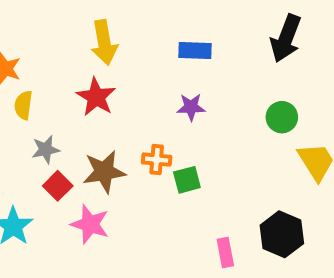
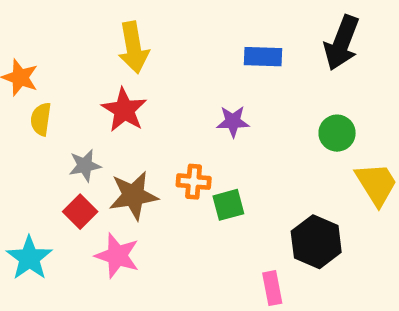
blue rectangle: (195, 50) -> (263, 57), moved
gray star: (46, 149) -> (85, 165), moved
black hexagon: (282, 234) -> (316, 242), moved

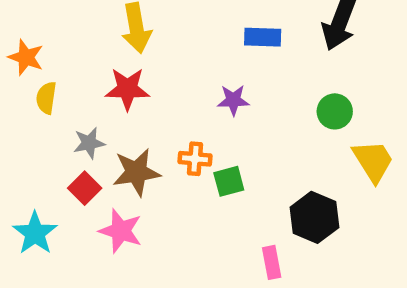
red star: (124, 110) -> (127, 89), turned -30

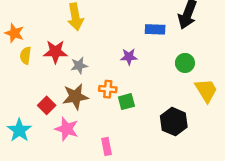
blue rectangle: (263, 37) -> (155, 29), moved
red star: (127, 89) -> (55, 52), moved
gray star: (89, 143) -> (79, 65), moved
pink rectangle: (272, 262) -> (106, 146), moved

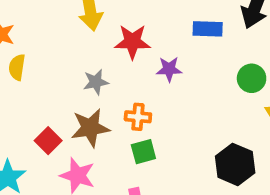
red star: (55, 52) -> (132, 42), moved
green square: (126, 102) -> (143, 152), moved

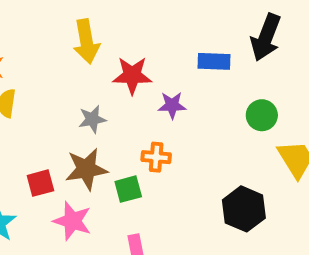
orange cross: (138, 117) -> (156, 157), moved
red square: (48, 141) -> (40, 183), turned 30
green square: (143, 152) -> (128, 189), moved

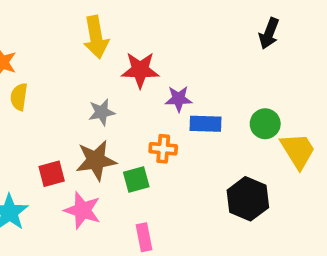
black arrow: (266, 37) -> (269, 33), size x0.7
blue rectangle: (214, 61) -> (206, 124), moved
green circle: (262, 115) -> (265, 124), moved

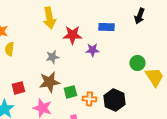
blue rectangle: (206, 124) -> (106, 27), moved
orange cross: (163, 149) -> (89, 99), moved
red square: (52, 174) -> (18, 88), moved
black hexagon: (248, 199) -> (114, 100), moved

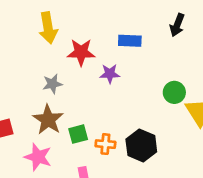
brown star: (49, 82) -> (48, 120), turned -30

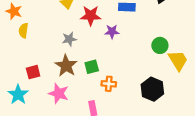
green square: (78, 134) -> (92, 67), moved
black hexagon: (141, 145) -> (152, 89), moved

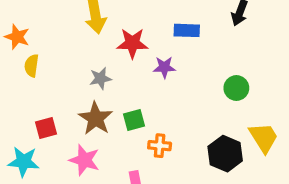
yellow trapezoid: (178, 60) -> (264, 138), moved
cyan star: (18, 94) -> (24, 162), turned -30

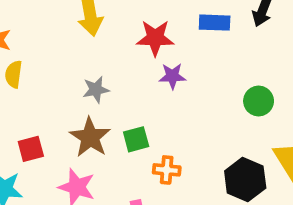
blue rectangle: (187, 30) -> (215, 23), moved
red star: (132, 43) -> (155, 38), moved

